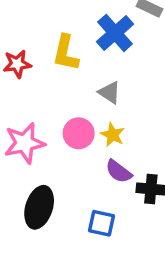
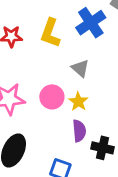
purple semicircle: (119, 171) -> (79, 131), turned -140

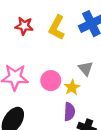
gray triangle: (80, 68) -> (86, 68), moved

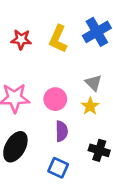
yellow star: (72, 87) -> (90, 106), moved
purple semicircle: (69, 112) -> (62, 131), moved

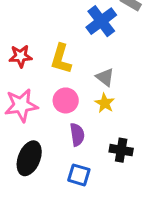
red star: (21, 39) -> (21, 56), moved
yellow L-shape: (58, 39) -> (61, 59), moved

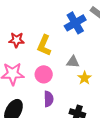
gray triangle: (105, 77) -> (73, 62), turned -40
yellow star: (105, 103) -> (85, 78), moved

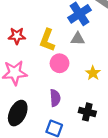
gray triangle: (73, 62) -> (78, 39), moved
pink circle: (44, 74) -> (59, 63), moved

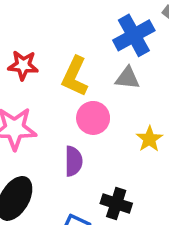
purple semicircle: (55, 98) -> (73, 161), moved
black cross: (87, 112) -> (116, 203), moved

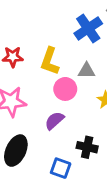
gray triangle: (127, 78) -> (87, 71), moved
purple semicircle: (73, 161) -> (54, 121), turned -126

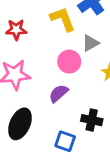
yellow L-shape: (50, 61) -> (63, 19), moved, turned 140
gray triangle: (87, 71) -> (91, 43), turned -30

